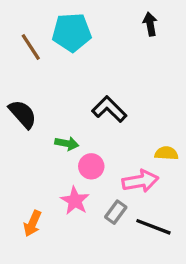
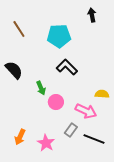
cyan pentagon: (72, 32) -> (59, 36), moved
green arrow: (67, 143) -> (41, 88), turned 56
pink arrow: (140, 181) -> (86, 111), turned 35
pink star: (75, 201) -> (46, 143), moved

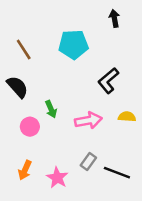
brown line: (19, 29) -> (24, 49), moved
black L-shape: (67, 67) -> (108, 81), moved, turned -85
pink circle: (56, 102) -> (30, 127), moved
pink arrow: (86, 111) -> (88, 120), moved, turned -35

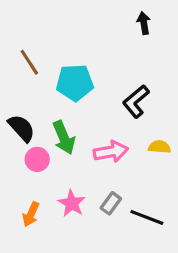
cyan pentagon: (73, 45) -> (75, 83), moved
black semicircle: (17, 87) -> (21, 128), moved
green arrow: (51, 109) -> (64, 137), size x1.5
pink star: (57, 178) -> (72, 203), moved

